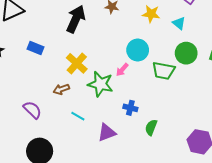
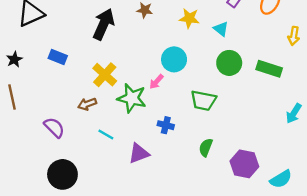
green trapezoid: (163, 71) -> (203, 100), moved
green semicircle: (151, 127) -> (206, 147), moved

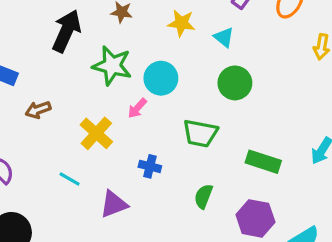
green rectangle: (269, 69) -> (263, 162), moved
yellow cross: (105, 75) -> (96, 133), moved
green star: (132, 98) -> (112, 66), moved
brown arrow: (87, 104) -> (38, 110), moved

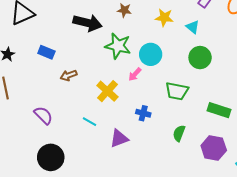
black arrow: (66, 31) -> (87, 23), turned 80

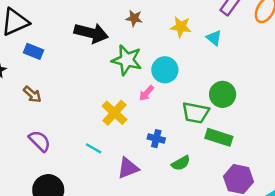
blue rectangle: (46, 52) -> (33, 51), moved
green circle: (200, 58) -> (223, 94), moved
brown arrow: (69, 75) -> (32, 94), moved, turned -119
green rectangle: (219, 110) -> (219, 137), moved
green semicircle: (179, 133) -> (181, 163), moved, turned -140

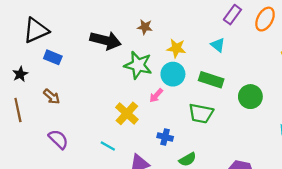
yellow star: (181, 27) -> (176, 48), moved
green circle: (223, 94) -> (250, 97), moved
green rectangle: (219, 137) -> (211, 80), moved

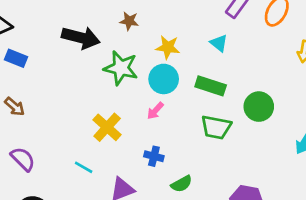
pink arrow: (156, 95) -> (155, 111), moved
green trapezoid: (201, 113) -> (216, 127), moved

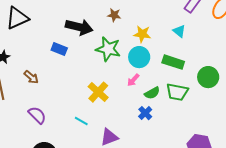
blue rectangle: (16, 58) -> (59, 49), moved
blue cross: (154, 156) -> (145, 113), moved, turned 32
green semicircle: (182, 184) -> (152, 93), moved

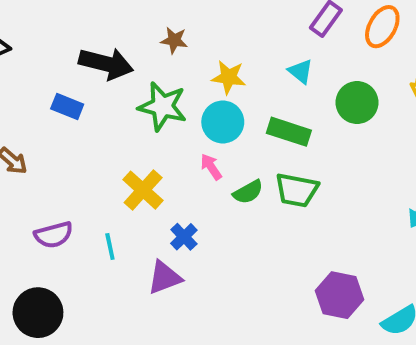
green circle: (208, 77) -> (357, 103), moved
pink arrow: (133, 80) -> (211, 167), turned 104
blue cross: (145, 113) -> (184, 237), moved
purple semicircle: (37, 115) -> (54, 235), moved, turned 120
cyan line: (81, 121) -> (110, 246), turned 48

